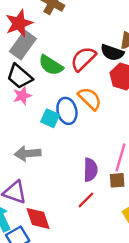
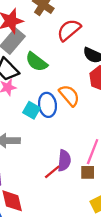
red semicircle: (83, 59) -> (69, 30), moved
red line: (86, 200) -> (52, 172), moved

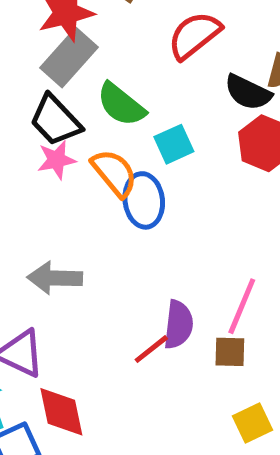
orange semicircle: (69, 95) -> (114, 173), moved
cyan square: (32, 110) -> (174, 144), moved, turned 35

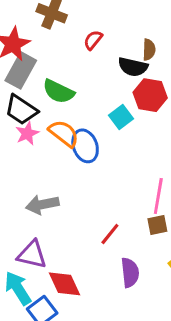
red semicircle: (194, 35) -> (93, 40), size x0.6
cyan square: (174, 144) -> (121, 117), moved
purple semicircle: (178, 325) -> (130, 273), moved

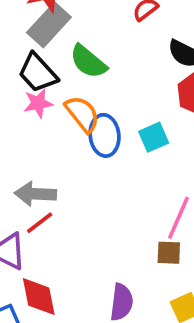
cyan square: (121, 117) -> (154, 137), moved
red line: (110, 234) -> (40, 223), moved

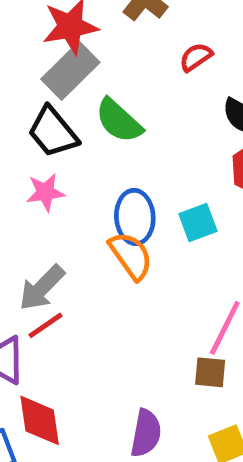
pink star: (38, 103) -> (45, 192), moved
orange semicircle: (82, 114) -> (131, 256), moved
gray arrow: (35, 194) -> (42, 288), turned -51

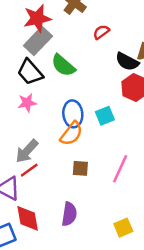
orange semicircle: (131, 256) -> (71, 134), turned 75
brown square: (210, 372) -> (80, 168), moved
purple semicircle: (146, 433) -> (69, 214), moved

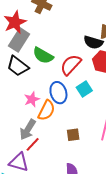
red semicircle: (101, 32) -> (71, 65), moved, size x1.6
pink star: (27, 103) -> (32, 99), moved
orange semicircle: (71, 134) -> (47, 110), moved

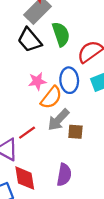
green semicircle: (43, 56) -> (61, 34), turned -150
gray arrow: (28, 130) -> (58, 120), moved

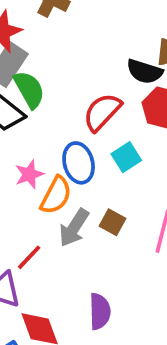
green semicircle: (61, 34) -> (29, 89), moved
brown square: (75, 132) -> (112, 222), moved, turned 35

